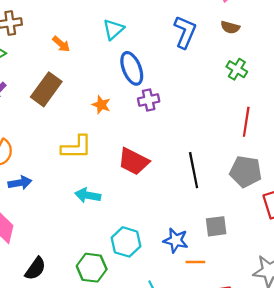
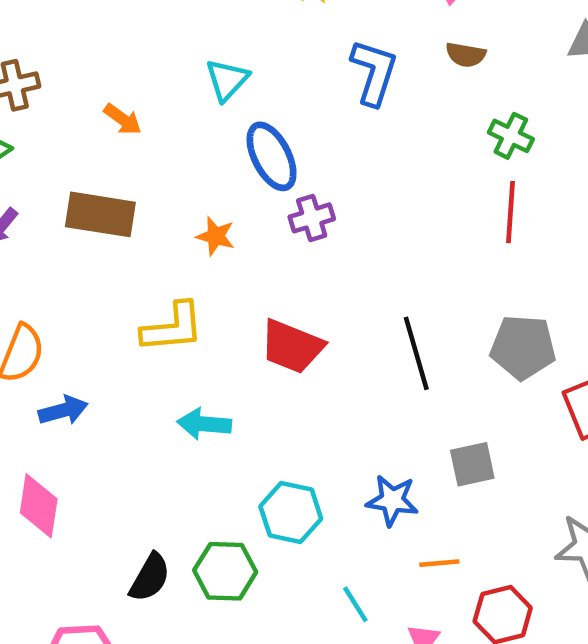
green cross: (237, 69) -> (511, 136), moved
brown rectangle: (46, 89) -> (100, 214), turned 68
red line: (246, 122) -> (510, 212), moved
orange line: (195, 262) -> (439, 563), moved
black semicircle: (35, 269) -> (150, 577), moved

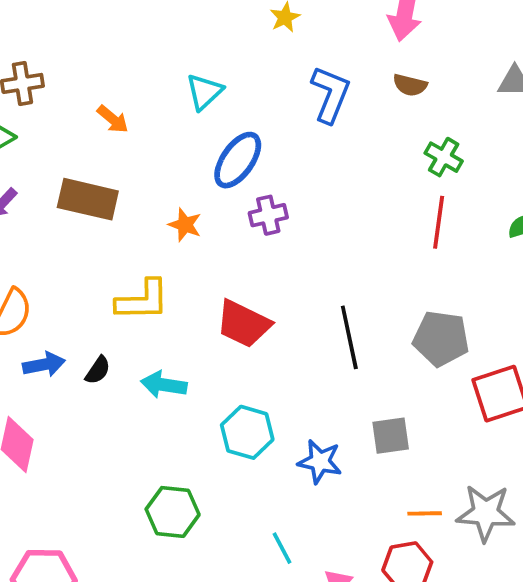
blue ellipse: (272, 156) -> (238, 160), turned 58
cyan hexagon: (291, 513) -> (247, 432), moved
orange line: (439, 563) -> (425, 513), moved
black semicircle: (150, 577) -> (98, 370), moved, size x0.7

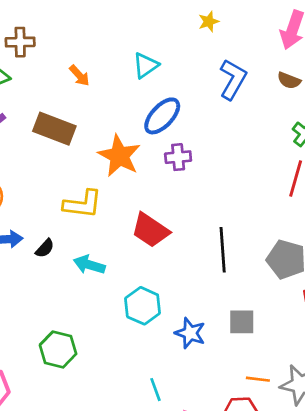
orange star: (185, 225) -> (119, 156), size x1.8
green hexagon: (173, 512) -> (58, 349), moved

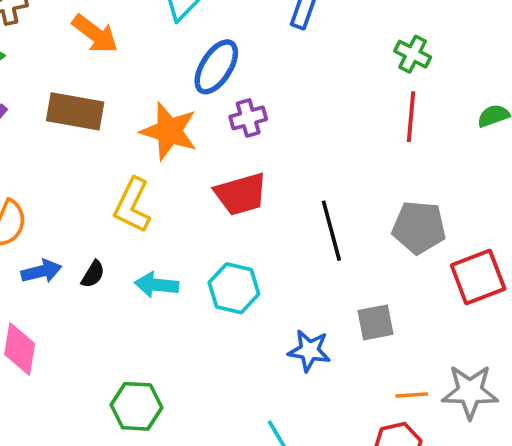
orange arrow: (79, 76) -> (95, 34), size x1.5
yellow L-shape: (83, 204) -> (132, 205), turned 120
red trapezoid: (150, 230) -> (241, 194), moved, turned -39
cyan hexagon: (143, 306) -> (234, 288), moved

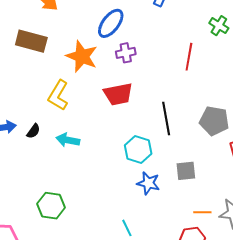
red line: (411, 117) -> (189, 57), moved
cyan hexagon: (234, 288) -> (138, 149), moved

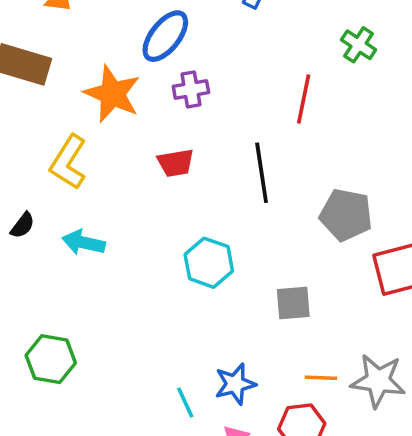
red trapezoid: (118, 94) -> (176, 163), size x0.7
black line: (166, 118) -> (262, 173), moved
blue star: (148, 183) -> (235, 384), moved, turned -30

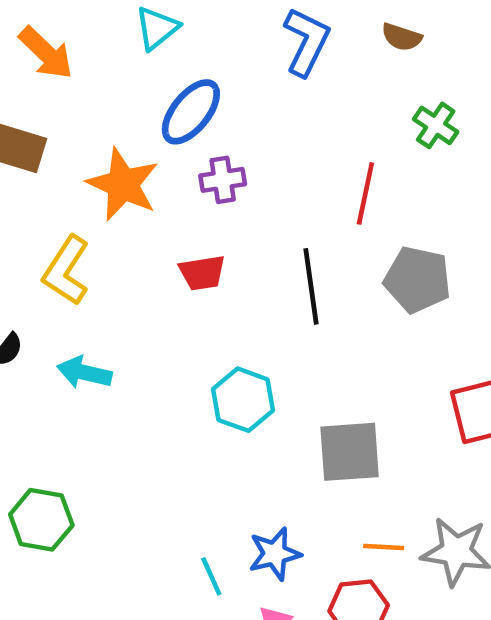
gray pentagon: (346, 215) -> (418, 280), moved
gray square: (293, 303) -> (350, 452), size x1.4

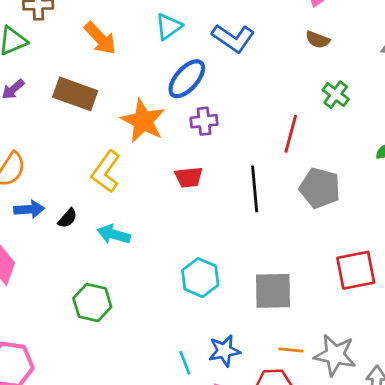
blue L-shape: (306, 42) -> (233, 38), moved, turned 96
cyan hexagon: (243, 400) -> (200, 278), moved
green hexagon: (41, 520) -> (92, 303), moved

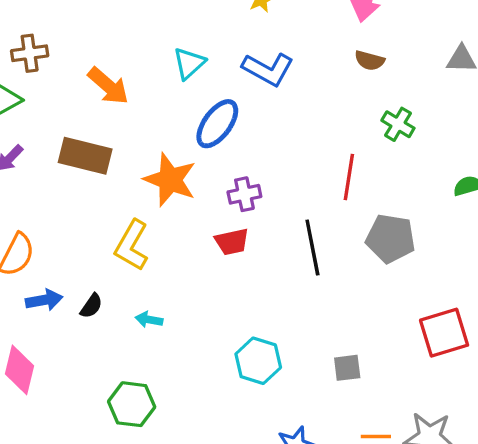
purple cross: (204, 121) -> (244, 194), moved
cyan arrow: (114, 234) -> (149, 320), size x0.7
gray square: (273, 291) -> (347, 368), size x0.6

